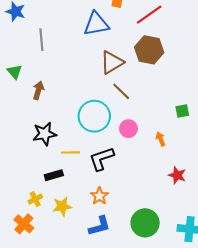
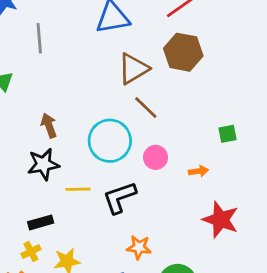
brown arrow: (38, 90) -> (49, 126), moved, turned -36
orange arrow: (161, 139) -> (198, 171), turned 104
black rectangle: (54, 175) -> (41, 222), moved
red star: (177, 175) -> (221, 220), size x1.5
orange star: (99, 196) -> (139, 247), moved, turned -30

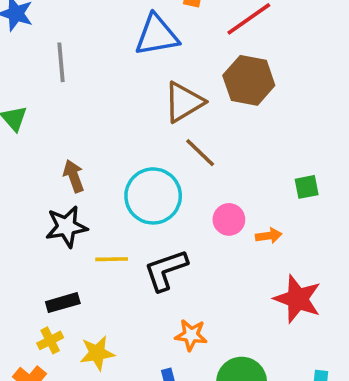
pink circle: (156, 157) -> (229, 219), moved

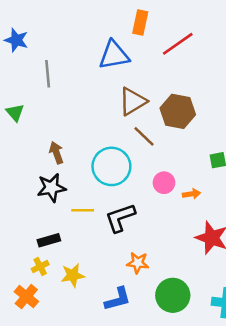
brown hexagon: (249, 80) -> (178, 111), moved

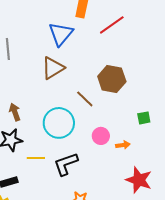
blue triangle: (114, 55) -> (61, 34), turned -40
brown triangle: (133, 101) -> (53, 68), moved

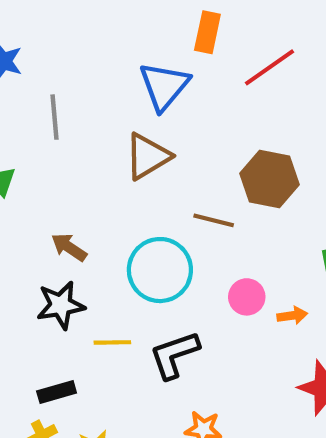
brown line: (85, 99) -> (214, 220), turned -30
brown arrow: (15, 112) -> (69, 247), turned -36

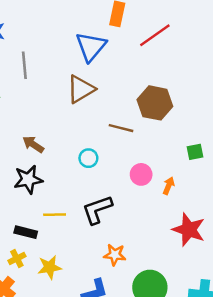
cyan circle: (160, 270) -> (88, 158), size x0.5
orange arrow: (292, 316) -> (169, 186), turned -60
yellow line: (112, 342) -> (55, 215), moved
black rectangle: (57, 392) -> (26, 232), turned 30

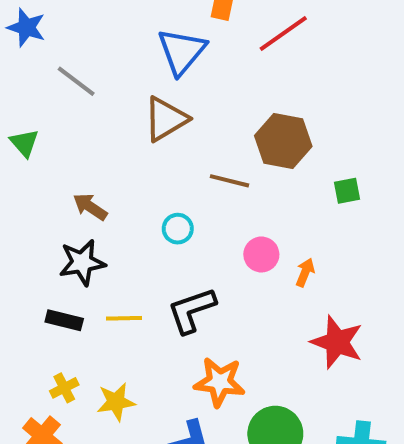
gray line: (24, 65) -> (76, 81), turned -48
green square: (195, 152) -> (347, 191), moved
black rectangle: (26, 232) -> (64, 320), moved
orange star: (115, 255) -> (220, 382), size x1.4

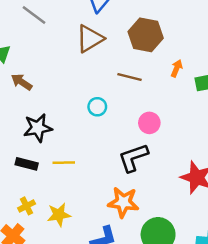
brown hexagon: (283, 141) -> (146, 35), moved
brown arrow: (90, 207) -> (22, 82), moved
orange arrow: (305, 272) -> (177, 68), moved
black L-shape: (192, 310) -> (133, 158), moved

